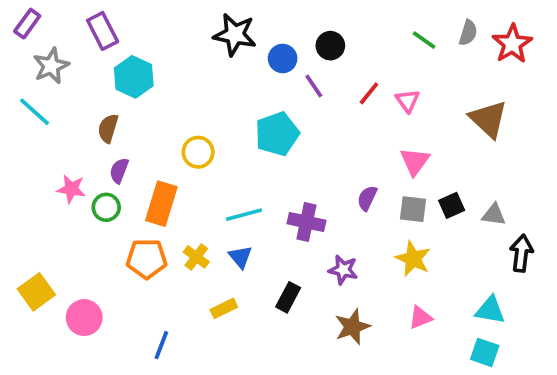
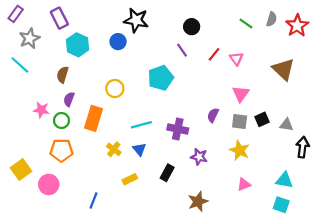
blue circle: (283, 58) -> (118, 42), moved
orange pentagon: (147, 259) -> (61, 150), moved
brown star: (352, 327) -> (198, 202), moved

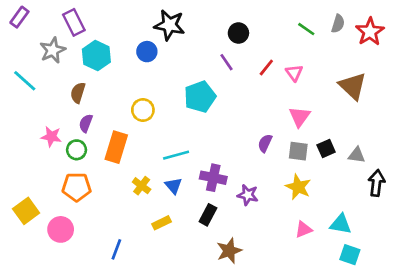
gray star: (30, 38) -> (53, 50), moved
purple cross: (178, 129) -> (213, 178), moved
cyan triangle: (284, 180) -> (341, 224), moved
brown star: (198, 202) -> (229, 251), moved

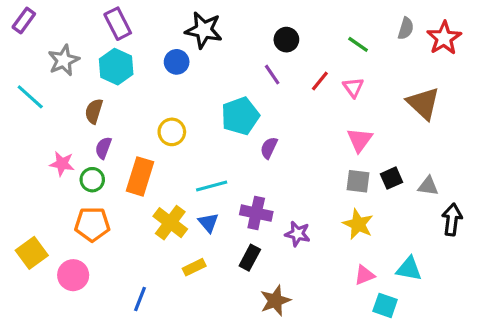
purple rectangle: (74, 22) -> (118, 24), moved
green line: (306, 29) -> (358, 44), moved
purple semicircle: (265, 143) -> (269, 148), moved
yellow cross: (142, 186) -> (170, 223), size x1.5
cyan square: (350, 255) -> (385, 305), moved

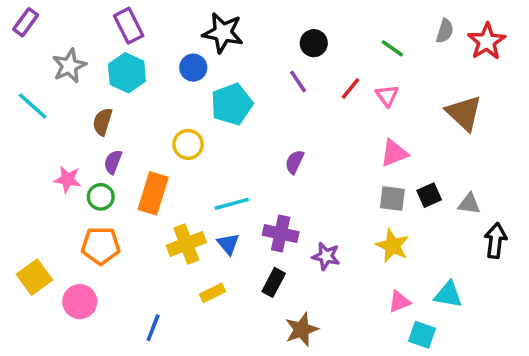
cyan pentagon: (240, 116) -> (232, 104), moved
pink triangle: (360, 140) -> (394, 153), turned 32
yellow cross: (170, 223) -> (186, 244), turned 32

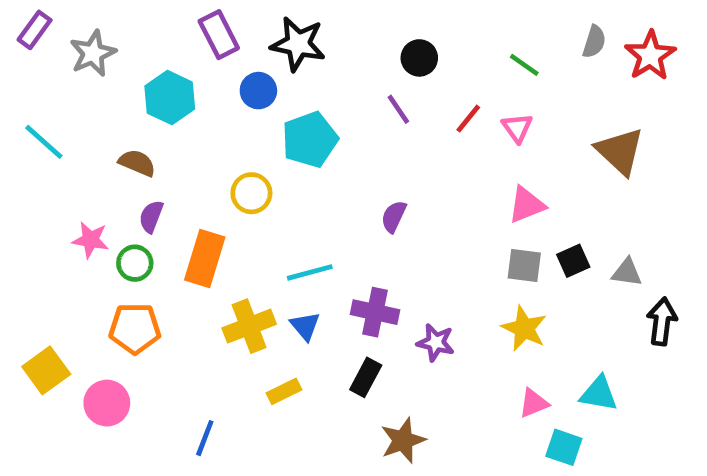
purple rectangle: (129, 26) -> (219, 35), moved
gray star: (69, 66) -> (93, 53), moved
brown semicircle: (102, 122) -> (137, 163), turned 96

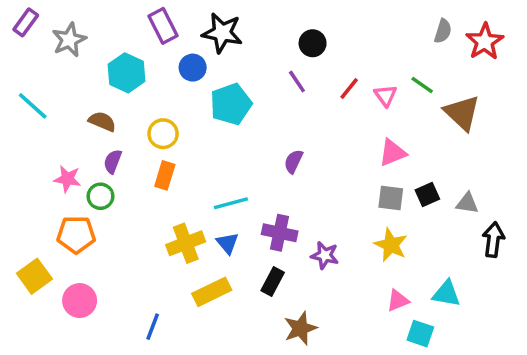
green line: (524, 65) -> (422, 85), moved
yellow circle: (251, 193) -> (163, 134), moved
orange rectangle: (205, 258) -> (165, 175), moved, size x0.7
orange pentagon: (135, 328) -> (76, 234), moved
yellow rectangle: (284, 391) -> (212, 292), size x1.5

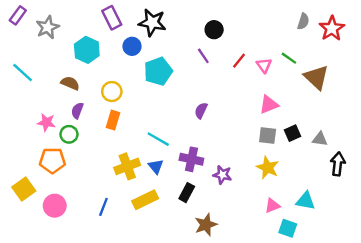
cyan line: (231, 203) -> (158, 139), turned 45
blue line: (153, 327) -> (103, 207), moved

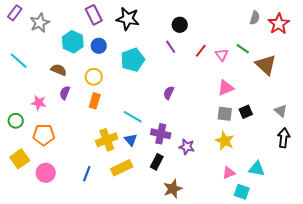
blue circle: (132, 46) -> (99, 46), moved
green circle: (69, 134) -> (16, 121), moved
gray triangle: (320, 139) -> (281, 111), moved, turned 32

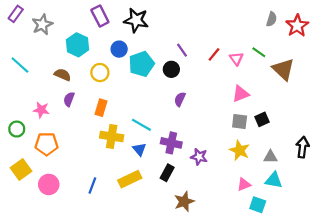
black circle: (180, 25) -> (171, 69), moved
blue circle: (99, 46) -> (119, 49), moved
yellow circle: (94, 77) -> (100, 73), moved
gray triangle: (281, 111) -> (270, 157), moved, turned -40
yellow cross: (107, 140) -> (112, 136), moved, turned 30

